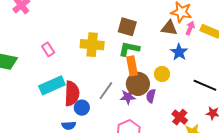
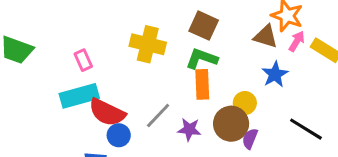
pink rectangle: (48, 49) -> (83, 60), moved
brown circle: (138, 84) -> (231, 124), moved
red semicircle: (72, 94) -> (107, 112), turned 105
purple semicircle: (151, 96) -> (250, 139), moved

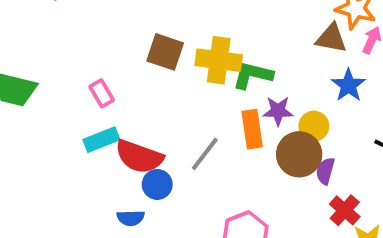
brown square: (204, 26) -> (165, 52), moved
yellow cross: (148, 44) -> (219, 60), moved
orange rectangle: (202, 84) -> (252, 129), moved
cyan rectangle: (79, 96) -> (101, 140), size x0.7
purple star: (189, 129) -> (278, 111), moved

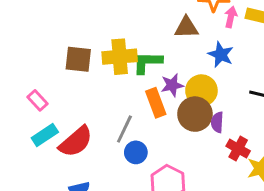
brown triangle: (331, 38) -> (186, 27), moved
yellow circle: (314, 126) -> (201, 91), size x1.4
red semicircle: (139, 157) -> (76, 142), turned -48
blue circle: (157, 184) -> (136, 152), moved

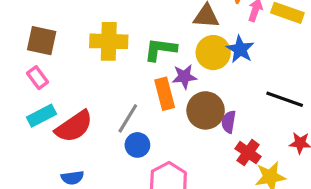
yellow cross: (120, 57) -> (109, 41), moved
brown square: (78, 59) -> (42, 41), moved
yellow circle: (201, 91) -> (213, 53), moved

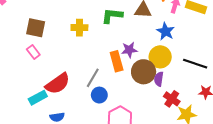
yellow cross: (109, 41) -> (79, 28), size x0.7
green L-shape: (160, 49) -> (112, 16), moved
yellow circle: (213, 53) -> (160, 57), moved
cyan rectangle: (41, 116) -> (38, 98), moved

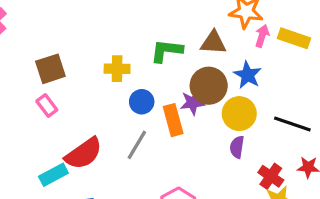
brown square: (36, 28) -> (50, 69), turned -30
brown circle: (144, 72) -> (209, 86), moved
blue circle: (99, 95) -> (142, 102), moved
red cross: (172, 99) -> (271, 176), moved

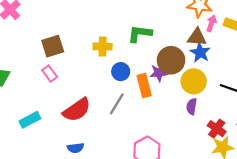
brown triangle: (213, 43) -> (197, 37), moved
cyan rectangle: (53, 175) -> (30, 120), moved

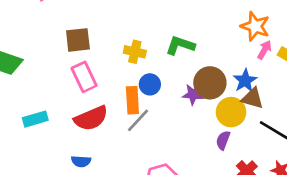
brown triangle: (197, 37) -> (252, 98), moved
pink rectangle: (50, 74) -> (84, 77), moved, size x1.5
orange rectangle: (144, 86) -> (132, 100), moved

